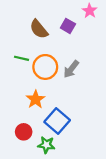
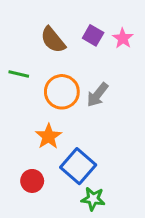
pink star: (90, 11) -> (123, 38), moved
green line: (21, 58) -> (19, 74), moved
green star: (46, 145) -> (93, 199), moved

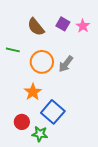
green star: (93, 199) -> (40, 134), moved

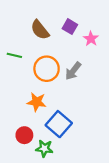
pink star: (83, 26) -> (91, 39), moved
orange star: (33, 92) -> (37, 102), turned -30

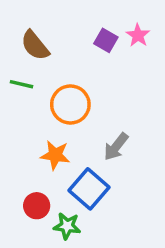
brown semicircle: (40, 30) -> (35, 45), moved
pink star: (91, 39) -> (138, 35), moved
gray arrow: (73, 71) -> (116, 147), moved

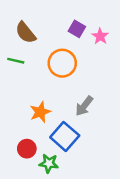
pink star: (138, 35) -> (100, 36), moved
orange circle: (70, 104) -> (62, 63), moved
orange star: (55, 155) -> (40, 112), turned -30

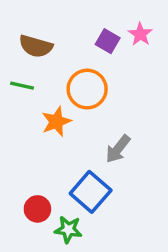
brown semicircle: (26, 33) -> (36, 46), turned -35
pink star: (100, 36) -> (140, 34), moved
orange star: (40, 112) -> (56, 122), moved

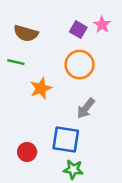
orange circle: (87, 89) -> (80, 65), moved
blue square: (91, 192) -> (66, 139), turned -32
green star: (68, 229) -> (73, 169), moved

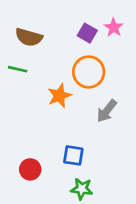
orange star: (41, 88) -> (59, 96), moved
gray arrow: (86, 108) -> (107, 111), moved
blue square: (66, 139) -> (73, 155), size x0.7

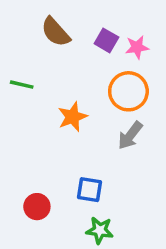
pink star: (114, 27) -> (137, 47), moved, turned 30
brown semicircle: (29, 37) -> (56, 32), moved, turned 32
orange circle: (89, 72) -> (128, 91), moved

